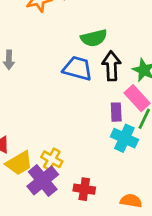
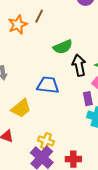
blue trapezoid: (78, 68) -> (48, 85), moved
yellow trapezoid: (19, 163) -> (21, 108), moved

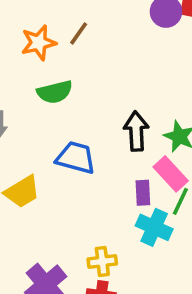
green semicircle: (63, 47) -> (55, 92), moved
yellow cross: (46, 141) -> (102, 261), moved, turned -35

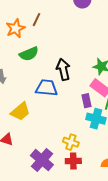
black arrow: (136, 131) -> (63, 69), moved
yellow cross: (102, 261) -> (71, 142), turned 35

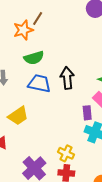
brown line: (37, 20) -> (38, 18), moved
blue trapezoid: (47, 88) -> (39, 83), moved

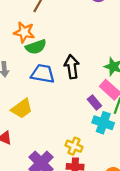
orange star: (23, 30) -> (24, 32), moved, turned 30
purple rectangle: (87, 113) -> (94, 102), turned -32

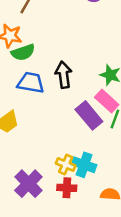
purple rectangle: (94, 102) -> (89, 115), size x1.6
cyan cross: (103, 123) -> (84, 165), moved

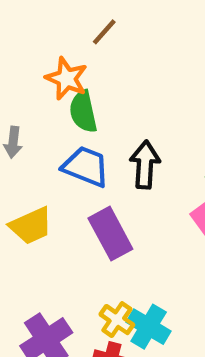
green semicircle: (23, 52) -> (83, 112), turned 85
purple rectangle: (89, 115) -> (110, 234), moved

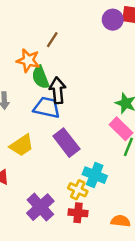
brown line: (104, 32) -> (52, 40), moved
black arrow: (145, 165) -> (58, 90), moved
cyan cross: (149, 327) -> (95, 175), moved

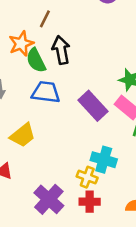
orange star: (28, 60) -> (21, 44), turned -30
black arrow: (58, 90) -> (61, 50), moved
purple rectangle: (66, 143) -> (93, 106), moved

